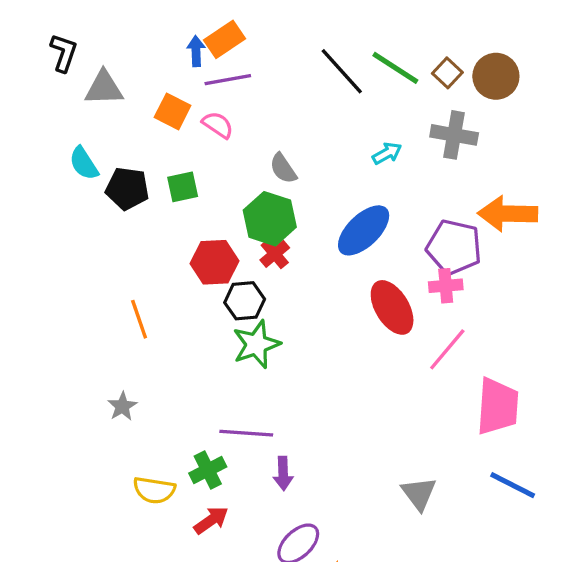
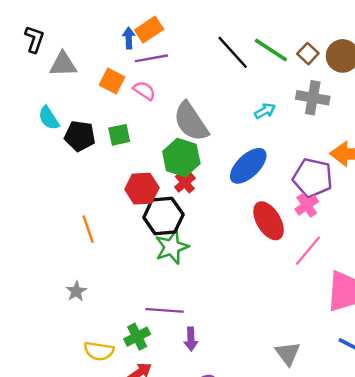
gray semicircle: (283, 168) -> (191, 122), size x1.8
pink cross: (446, 286) -> (307, 205), turned -30
black hexagon: (245, 301) -> (163, 216), size x1.4

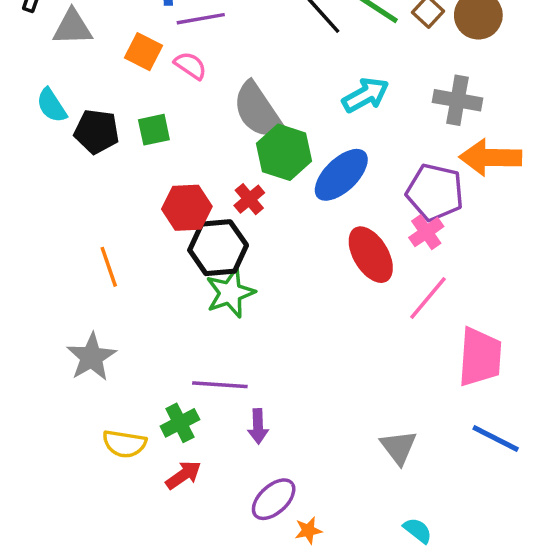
gray cross: (313, 98) -> (457, 100), moved
cyan arrow: (265, 111) -> (366, 95), size x1.5
green hexagon: (181, 157) -> (284, 152), moved
gray star: (76, 291) -> (91, 357), size x1.6

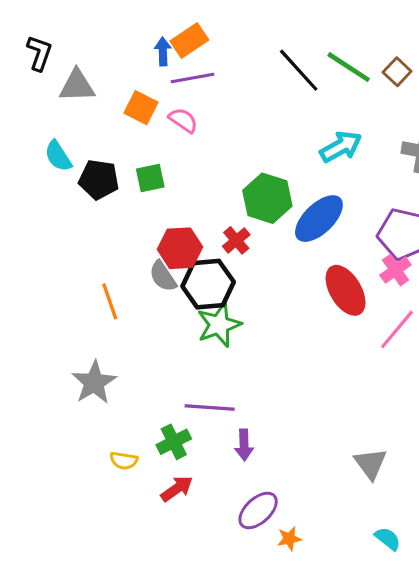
gray semicircle: (258, 111) -> (163, 276), moved, size x0.6
yellow semicircle: (124, 444) -> (124, 461), size x0.7

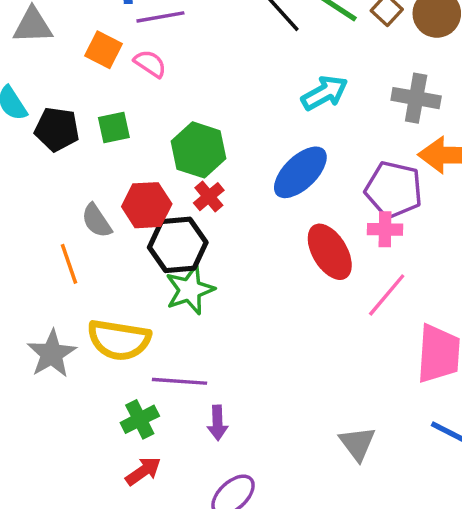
green hexagon: (267, 198) -> (198, 150), moved
pink cross: (395, 270) -> (385, 229), turned 36
gray semicircle: (163, 276) -> (97, 221), moved
yellow semicircle: (124, 461) -> (119, 340), moved, size x2.0

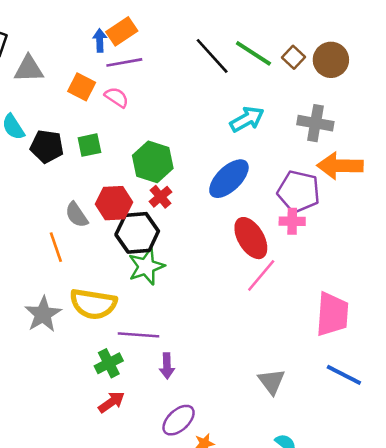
pink line: (387, 295) -> (261, 275), moved

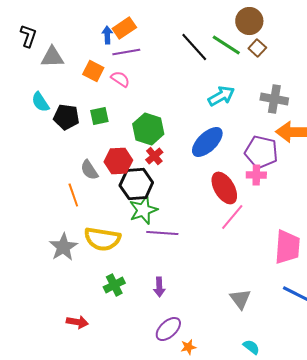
brown circle: (331, 60) -> (249, 21), moved
purple line: (139, 335) -> (162, 233), moved
red arrow: (111, 402) -> (77, 322), moved, turned 45

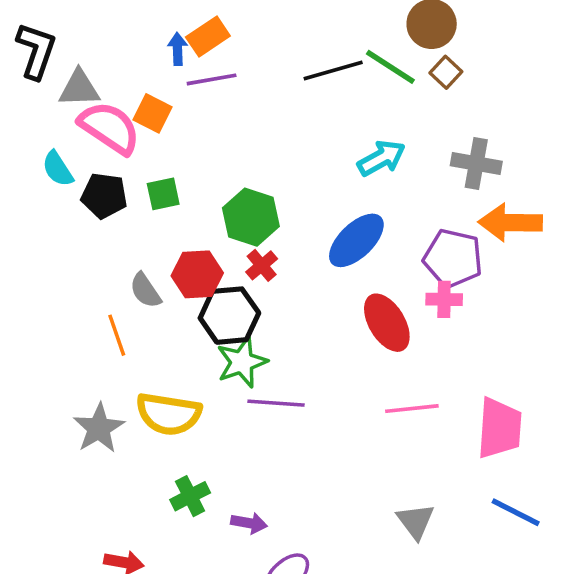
black L-shape: (28, 36) -> (36, 51), size x1.4
black line: (194, 47) -> (333, 70), turned -64
pink semicircle: (120, 79) -> (110, 128), moved, size x1.8
pink line: (232, 217) -> (412, 409), moved, turned 44
purple arrow: (159, 287) -> (249, 523), moved, turned -78

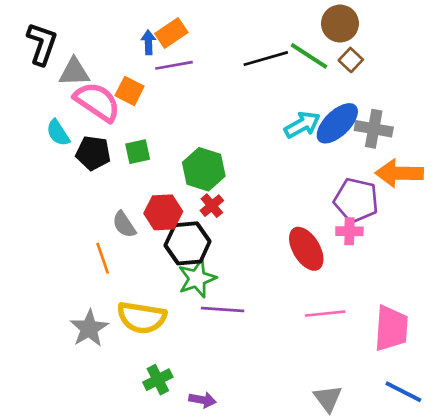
blue ellipse: (356, 240) -> (337, 123), moved

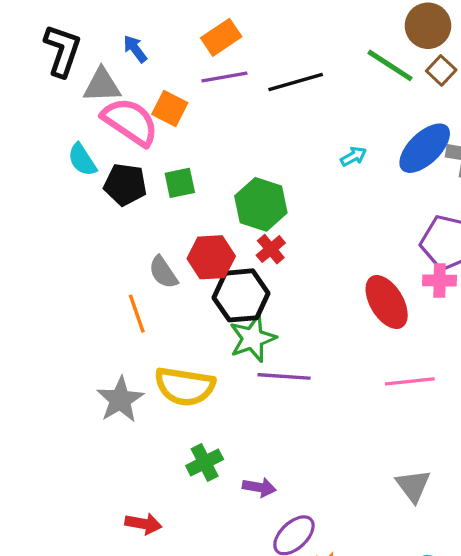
blue arrow: (148, 42) -> (135, 49), moved, turned -35
black line: (266, 59) -> (296, 82), moved
cyan arrow: (302, 125) -> (354, 156), moved, size x0.6

